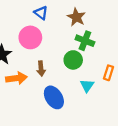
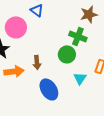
brown star: (76, 17) -> (89, 14), moved, turned 30
pink circle: (30, 37) -> (16, 27), moved

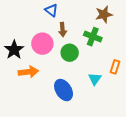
pink circle: (16, 27) -> (42, 44), moved
green circle: (67, 54) -> (70, 53), moved
brown arrow: (37, 62) -> (63, 30), moved

